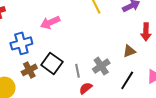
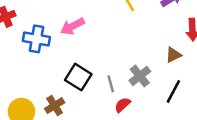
blue cross: (21, 43) -> (36, 39), moved, turned 30
brown cross: (29, 70) -> (55, 106), moved

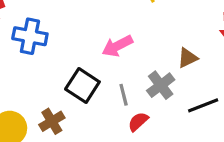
pink arrow: (72, 26) -> (117, 46), moved
brown triangle: (173, 55) -> (188, 58), moved
black line: (173, 91) -> (203, 105), turned 40

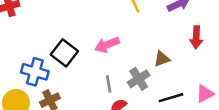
blue cross: (30, 36) -> (35, 72), moved
black square: (82, 85) -> (64, 53), moved

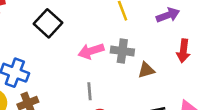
black square: (64, 53) -> (48, 23), moved
gray cross: (139, 79) -> (122, 51), moved, turned 35

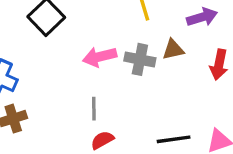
brown triangle: (146, 70) -> (173, 50), moved

